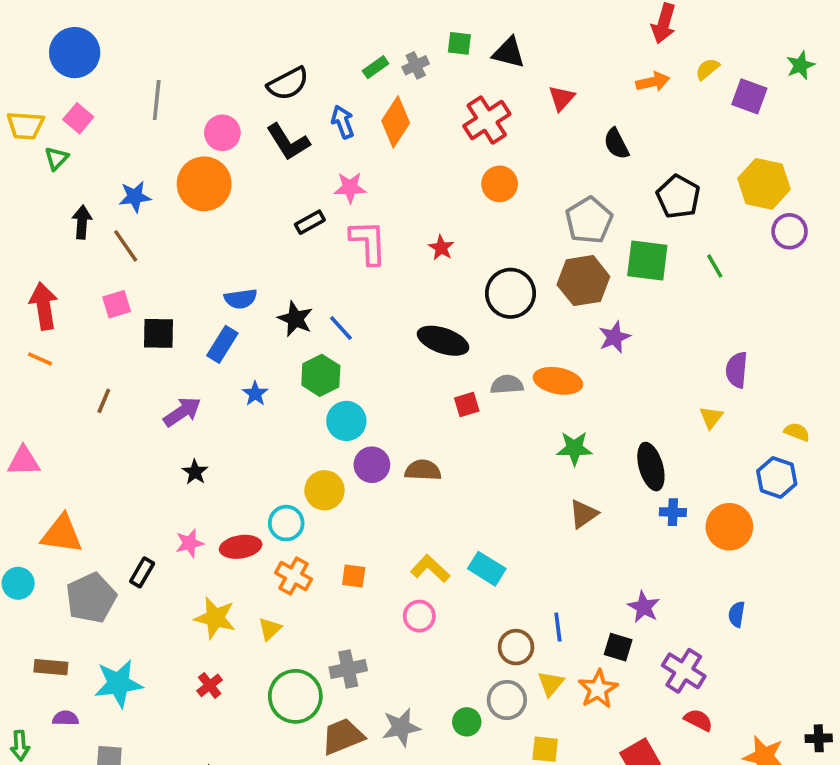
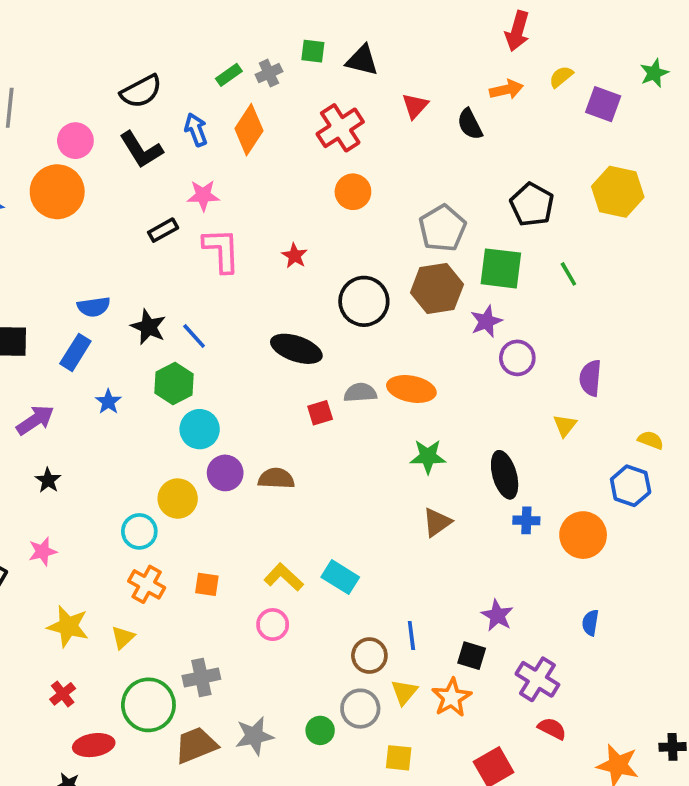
black semicircle: (616, 144) -> (470, 124), moved
purple circle: (790, 231) -> (517, 358), moved
purple star: (614, 337) -> (486, 321), moved
red ellipse: (241, 547) -> (94, 745), moved

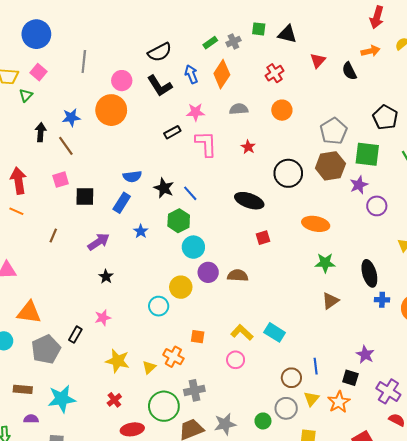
red cross: (340, 128) -> (275, 73), size x0.7
gray semicircle: (360, 393) -> (239, 109), moved
orange cross: (147, 584) -> (173, 357), moved

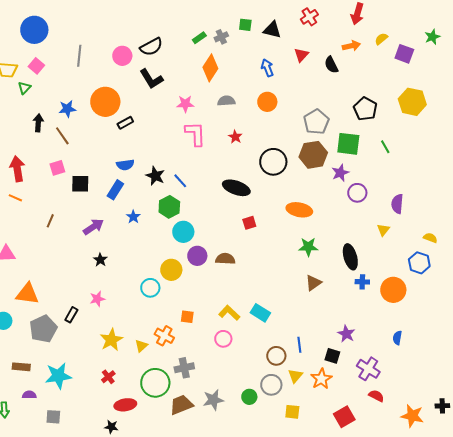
red cross: (275, 73) -> (309, 17), moved
blue arrow: (191, 74) -> (267, 68), moved
pink circle: (122, 81) -> (122, 56), moved
black rectangle: (172, 132) -> (125, 123), moved
yellow star: (118, 361) -> (111, 340), turned 30

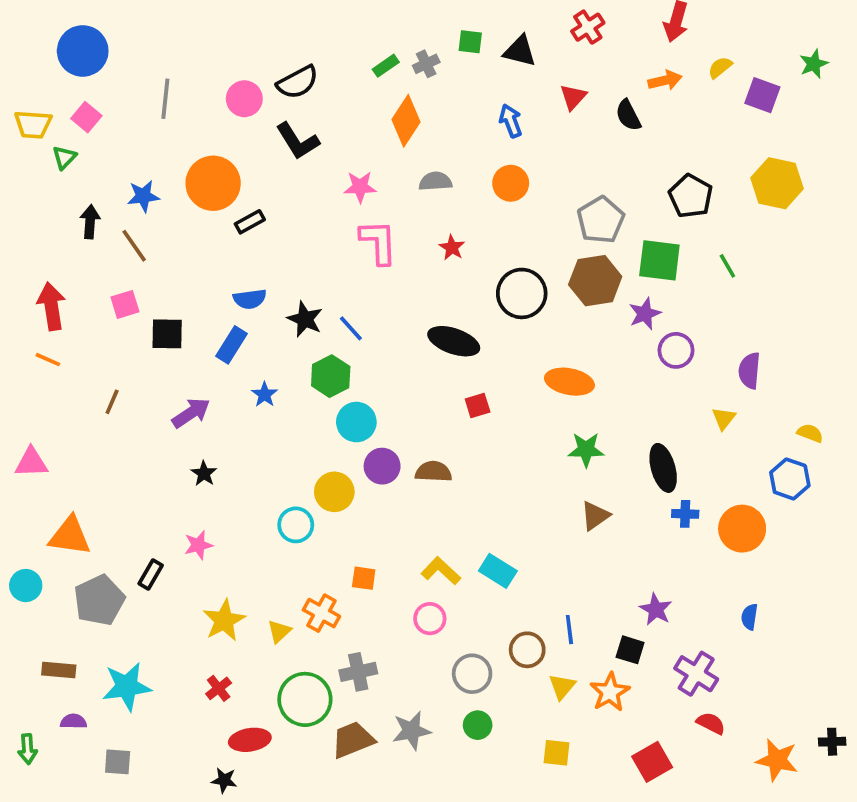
gray circle: (271, 385) -> (472, 674), moved

